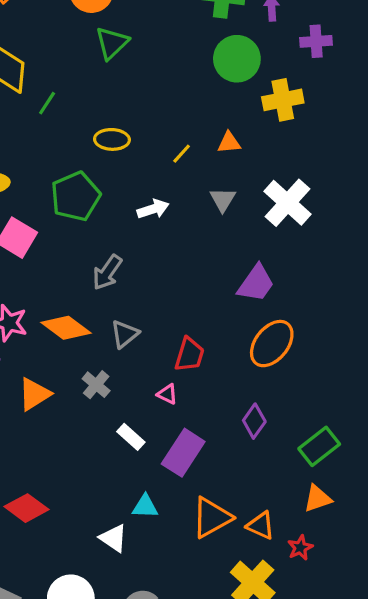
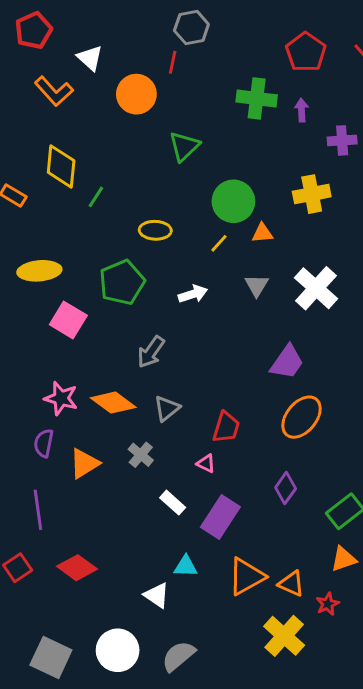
green triangle: (112, 43) -> (184, 146), moved
green circle: (237, 59) -> (233, 201), moved

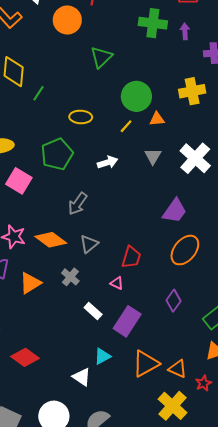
cyan triangle: (186, 566) -> (102, 356), turned -30

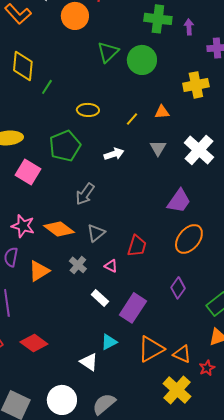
green circle: (136, 96) -> (142, 60), moved
pink triangle: (117, 283) -> (111, 266), moved

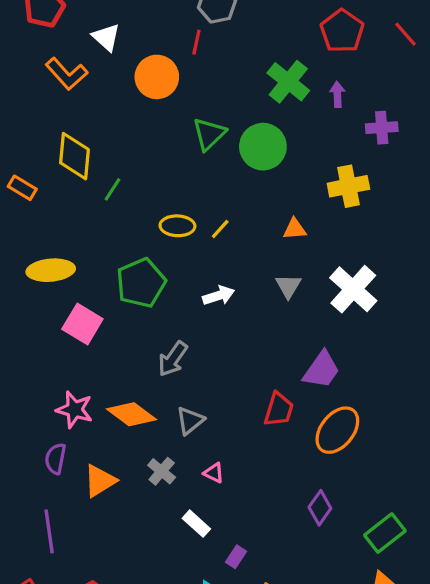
green cross: (158, 19) -> (288, 82), turned 32
yellow line: (132, 119) -> (220, 229), moved
red trapezoid: (137, 246) -> (279, 410), moved
purple rectangle: (133, 308) -> (236, 557), moved, size x0.5

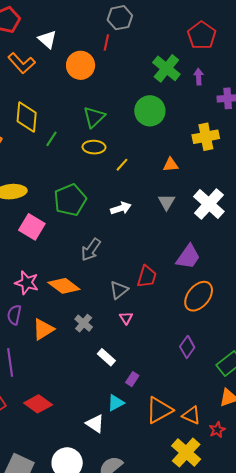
green triangle: (209, 134) -> (94, 117), moved
yellow ellipse: (177, 226) -> (94, 147), moved
red trapezoid: (279, 410) -> (147, 277), moved
gray triangle: (190, 421) -> (119, 290), moved
pink triangle: (214, 473) -> (126, 318), moved, turned 32

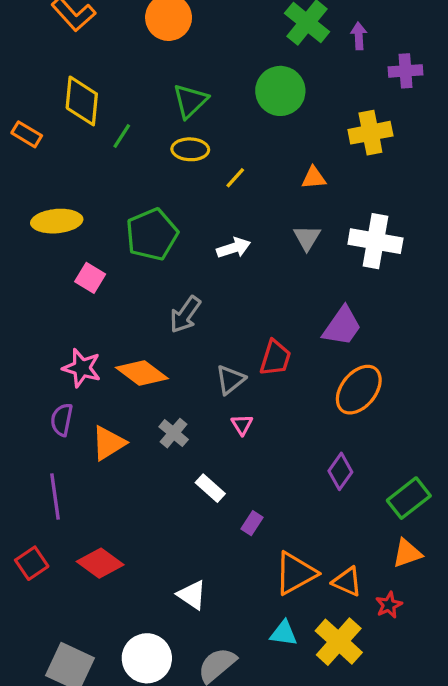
white cross: (209, 204) -> (375, 241), turned -32
pink square: (32, 227) -> (90, 278), size x0.7
cyan triangle: (116, 403) -> (284, 633), moved, turned 36

